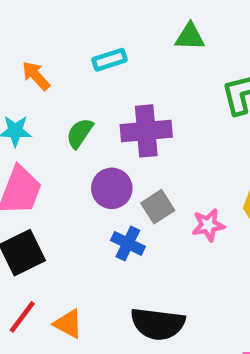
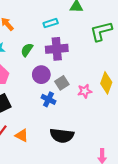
cyan rectangle: (110, 60) -> (51, 23), moved

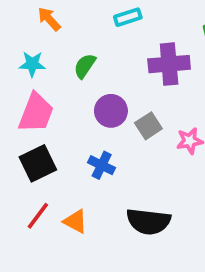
purple cross: (57, 49) -> (169, 64), moved
blue cross: (48, 99) -> (102, 165), moved

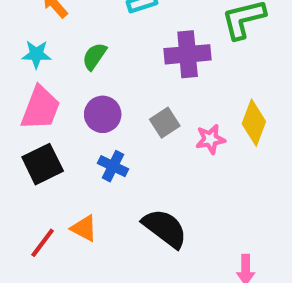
purple circle: (111, 111) -> (103, 114), moved
red line: (38, 216) -> (43, 243), moved
black semicircle: (148, 221) -> (165, 228), turned -150

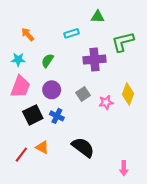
black square: (43, 164) -> (33, 115), moved

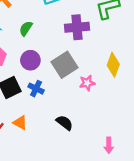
gray square: (83, 94) -> (64, 65), size x1.6
pink star: (106, 102) -> (87, 83), moved
black semicircle: (83, 147) -> (64, 123), size x0.7

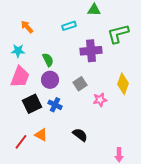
green semicircle: (26, 28) -> (48, 60), moved, turned 120
gray square: (64, 65) -> (80, 84), size x0.6

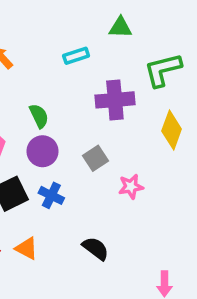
yellow diamond: (123, 84) -> (172, 130), moved

